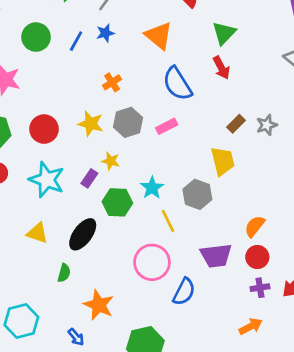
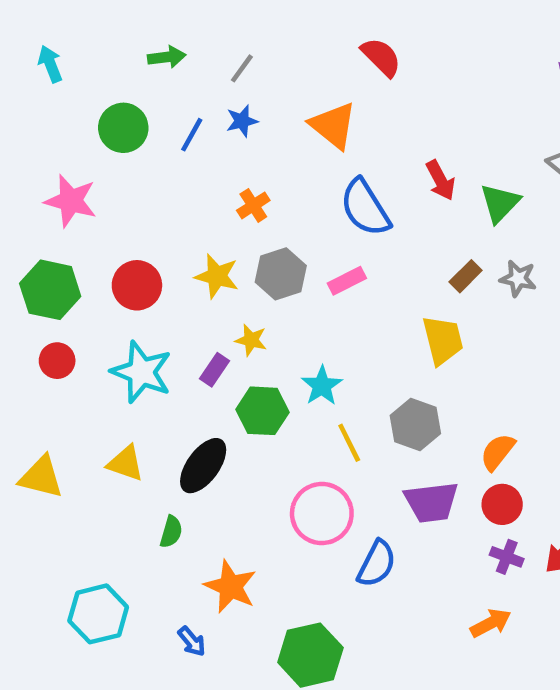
green triangle: (224, 33) -> (500, 203), moved
gray star: (267, 125) -> (518, 278), turned 30
gray hexagon: (197, 194) -> (415, 425), moved
purple cross: (260, 288) -> (507, 557), turned 30

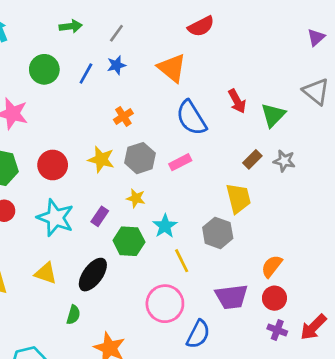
red semicircle: (381, 57) -> (201, 26), turned 108
yellow star: (251, 340) -> (136, 198), moved
gray hexagon: (415, 425) -> (218, 233), moved

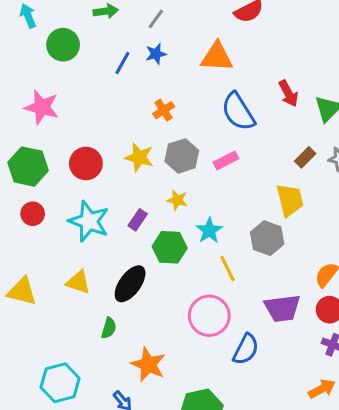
orange triangle: (172, 68) -> (217, 57), turned -36
green circle: (44, 69) -> (63, 45), moved

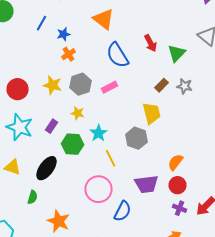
blue star: (156, 54) -> (64, 34), moved
orange triangle: (217, 57) -> (104, 19), turned 35

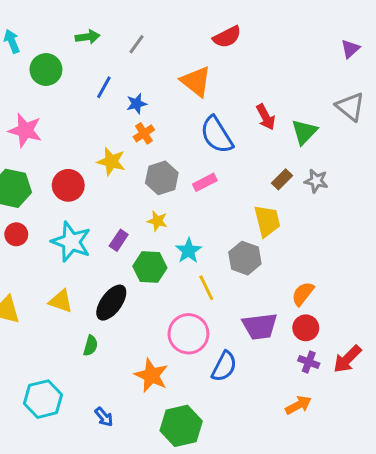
yellow star: (52, 85) -> (111, 162), moved
orange star: (58, 221) -> (151, 375), moved

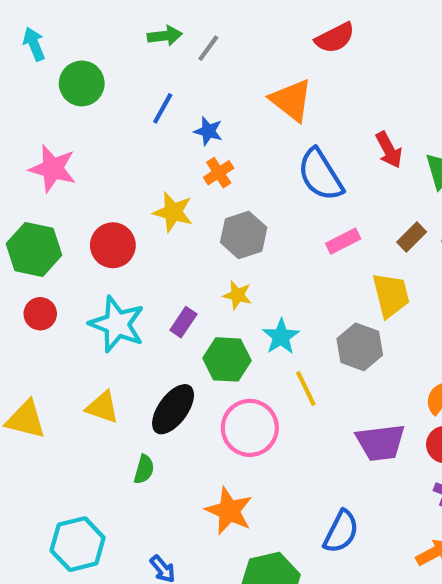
green arrow: (88, 37) -> (165, 36), moved
blue star: (137, 104) -> (208, 131), turned 30
pink rectangle: (205, 182) -> (343, 241), moved
pink circle: (188, 334) -> (250, 428), moved
blue semicircle: (224, 366) -> (341, 532), moved

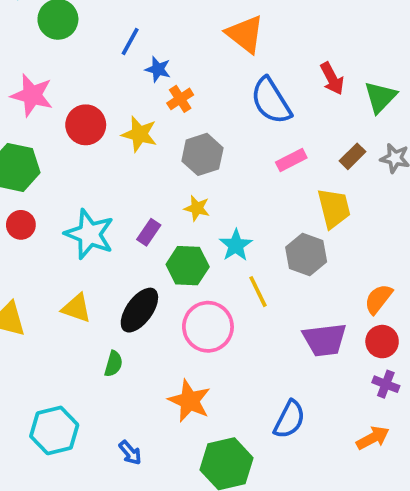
blue star: (208, 131) -> (158, 69), moved
red circle: (113, 245) -> (86, 125), moved

